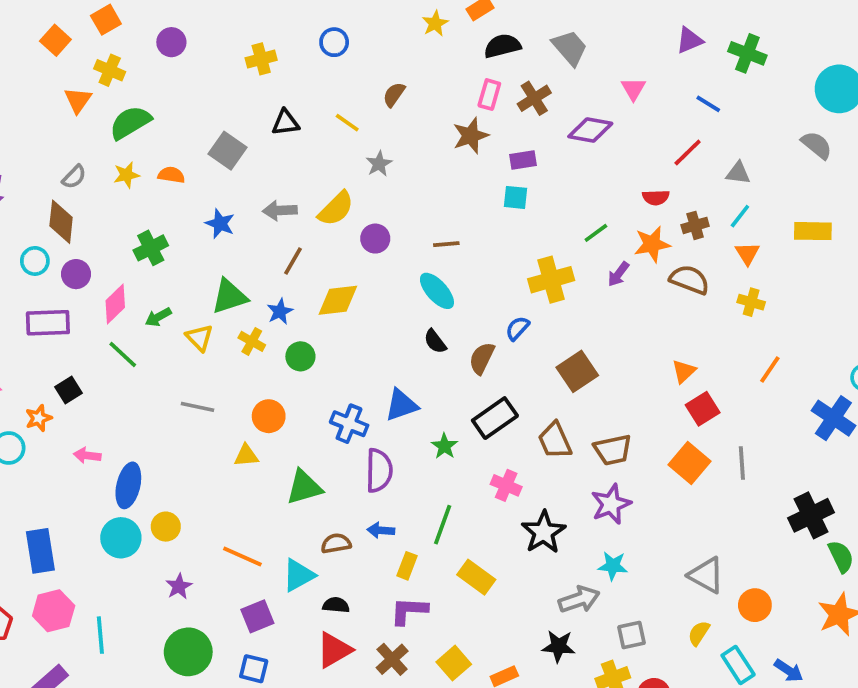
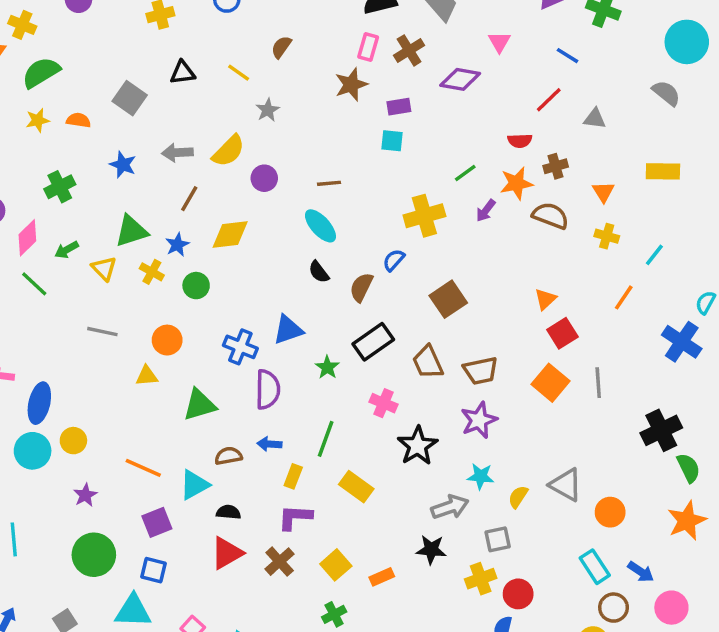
cyan line: (740, 216) -> (654, 255), moved
yellow semicircle: (699, 633) -> (518, 497), moved

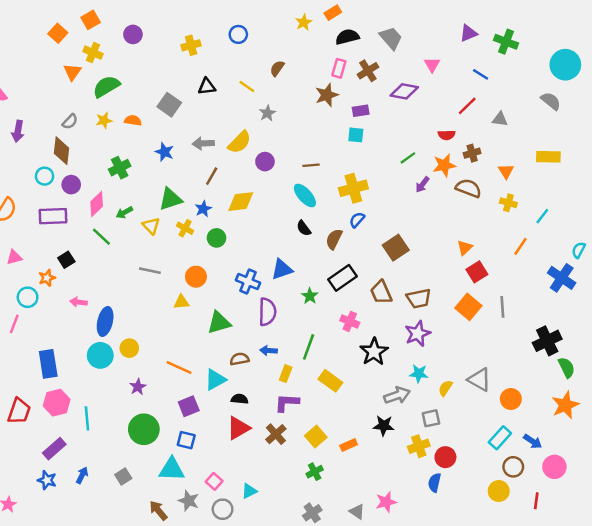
yellow cross: (424, 216) -> (353, 188), moved
cyan rectangle: (595, 567) -> (500, 438), turned 75

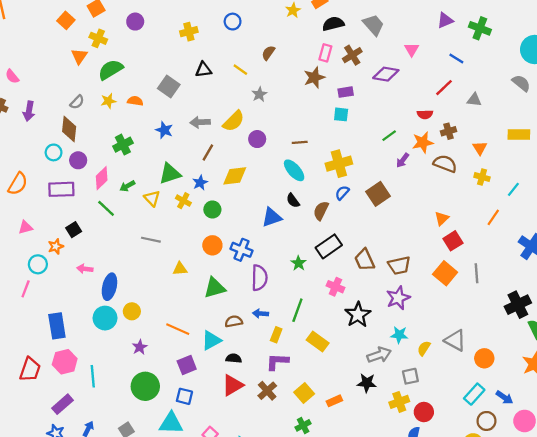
brown square: (396, 248) -> (378, 194), moved
blue triangle: (282, 269) -> (272, 217), moved
orange circle: (196, 277) -> (212, 245), moved

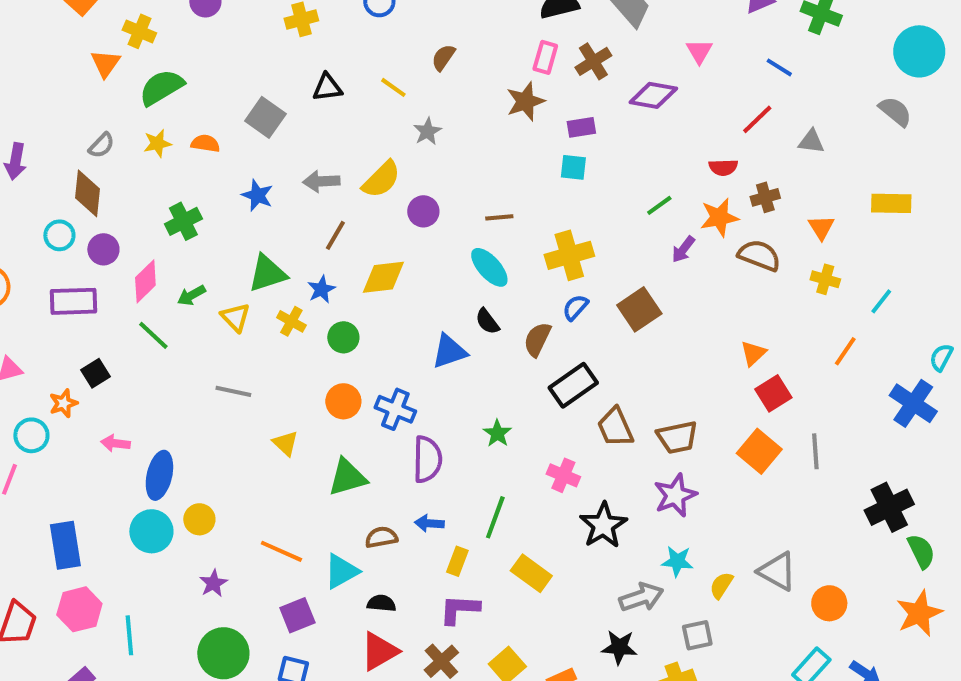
black rectangle: (329, 246) -> (573, 385), moved
yellow triangle: (180, 269) -> (285, 443), turned 48

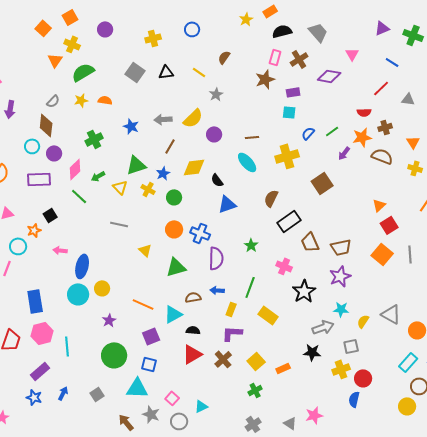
gray square: (265, 117) -> (135, 72), moved
blue semicircle: (575, 307) -> (308, 133), moved
black semicircle: (487, 321) -> (217, 180), moved

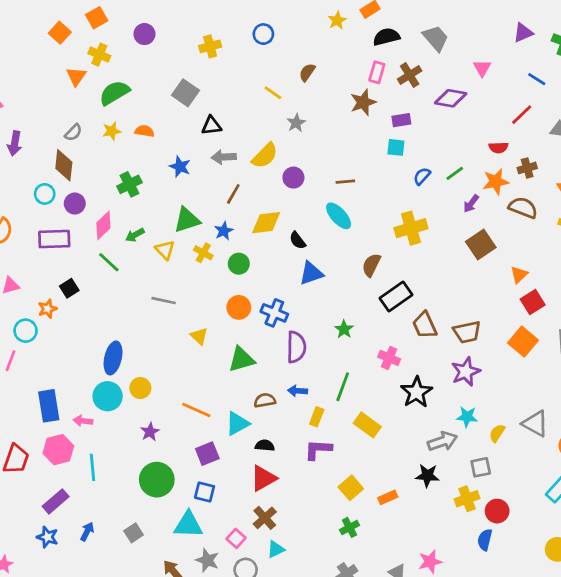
black triangle: (166, 72) -> (211, 126), moved
yellow cross: (287, 156) -> (411, 228), moved
brown square: (322, 183) -> (481, 245), moved
pink arrow: (60, 250) -> (83, 421), moved
brown cross: (223, 359) -> (265, 518), moved

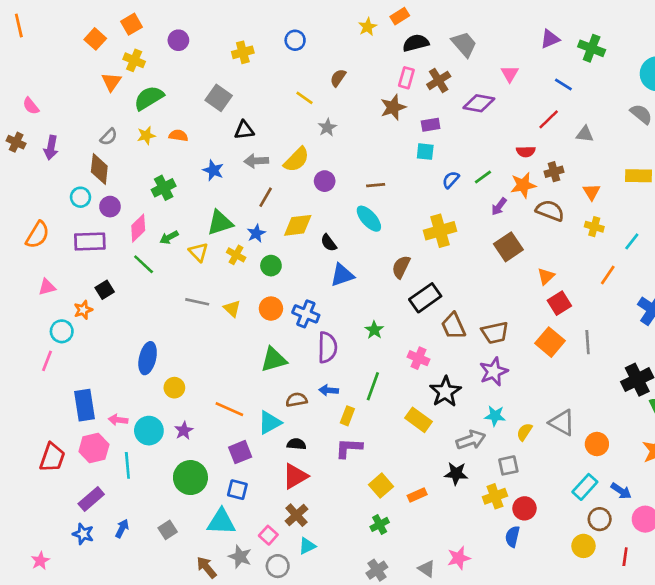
yellow triangle: (199, 336) -> (232, 309), moved
cyan circle: (108, 396) -> (149, 431), moved
yellow rectangle: (367, 425) -> (419, 420), moved

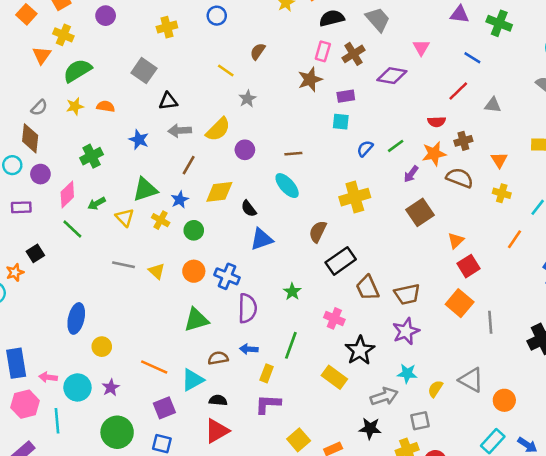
purple triangle: (550, 39) -> (460, 14), turned 30
purple rectangle: (90, 241) -> (21, 207), size x0.7
gray line: (588, 342) -> (490, 322), moved

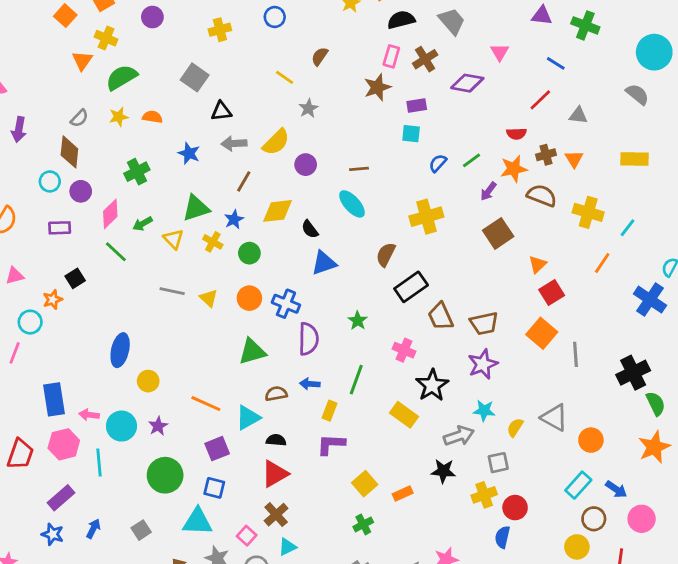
orange triangle: (499, 160) -> (574, 159), moved
yellow cross: (502, 193) -> (588, 212), size x1.5

